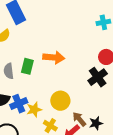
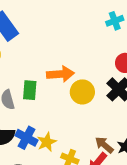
yellow circle: (60, 101) -> (82, 92), moved
blue cross: (19, 104) -> (27, 138), turned -30

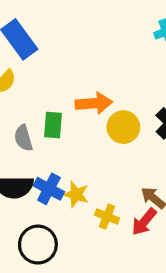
yellow star: (47, 142) -> (76, 194), turned -30

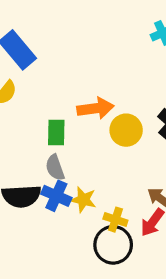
gray semicircle: (23, 138) -> (55, 168), moved
black circle: (38, 245) -> (113, 245), moved

